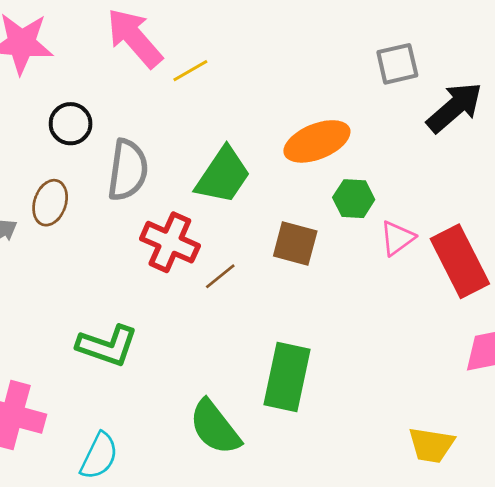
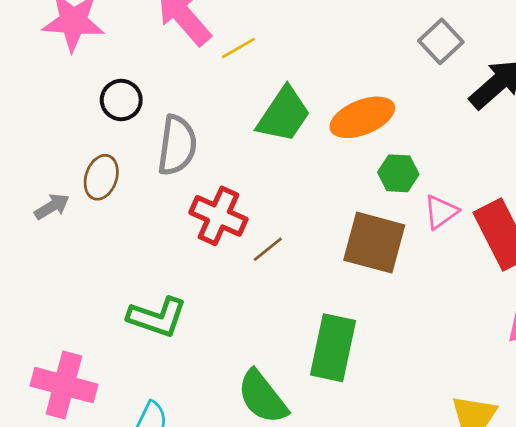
gray square: (397, 64) -> (441, 41), turned -30
green trapezoid: (223, 175) -> (284, 115), moved
brown square: (295, 244) -> (374, 243), moved, size x1.4

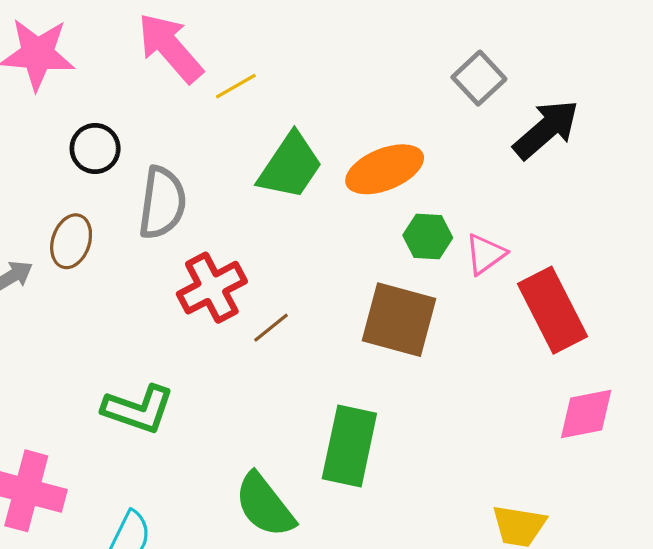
pink triangle: (441, 212) -> (485, 254), moved
red cross: (218, 216) -> (212, 288), turned 38

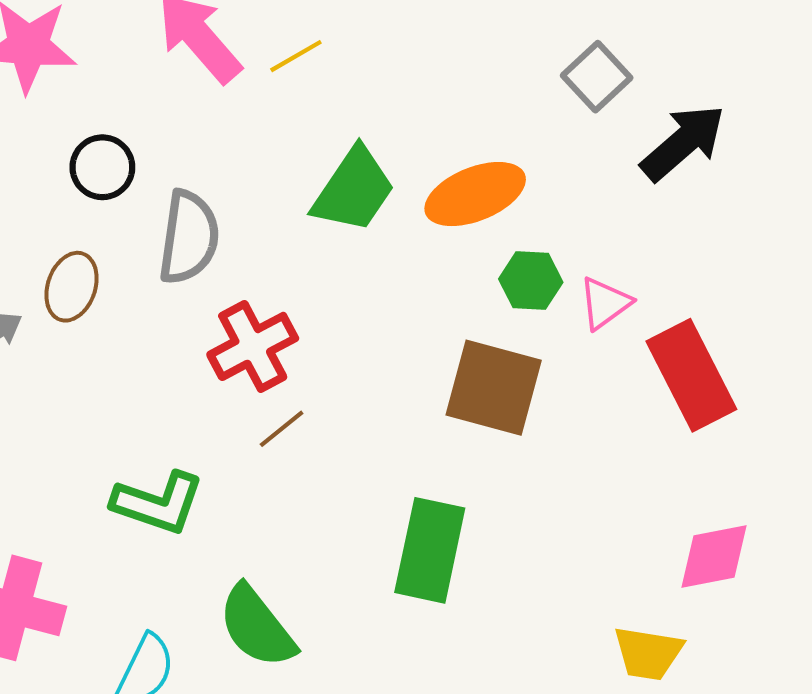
yellow line: (236, 86) -> (296, 56), moved
brown line: (271, 328) -> (282, 429), moved
pink diamond: (586, 414) -> (714, 556), moved
green semicircle: (265, 505) -> (257, 626), moved

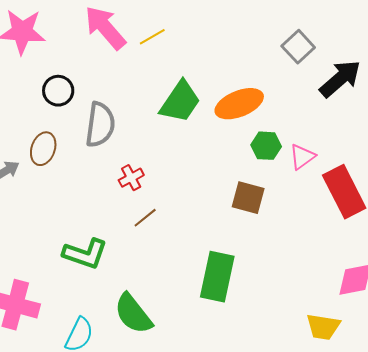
red cross: (253, 346) -> (131, 178), size x0.6
brown square: (494, 388) -> (248, 198), size x0.7

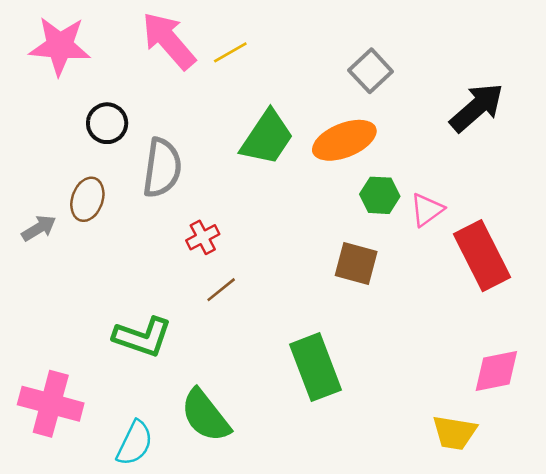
gray square: (298, 47) -> (371, 71), moved
green rectangle: (217, 277) -> (315, 367), turned -33

